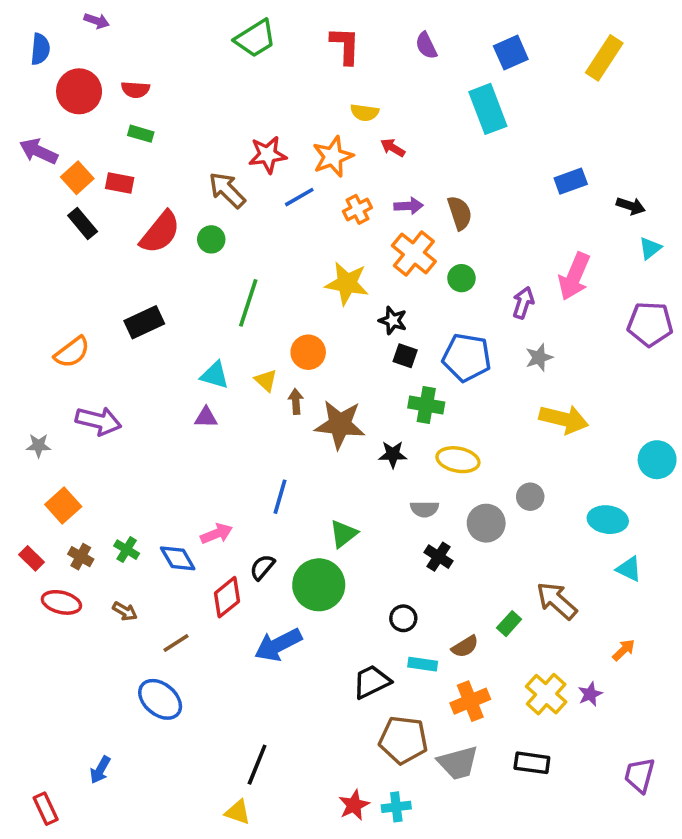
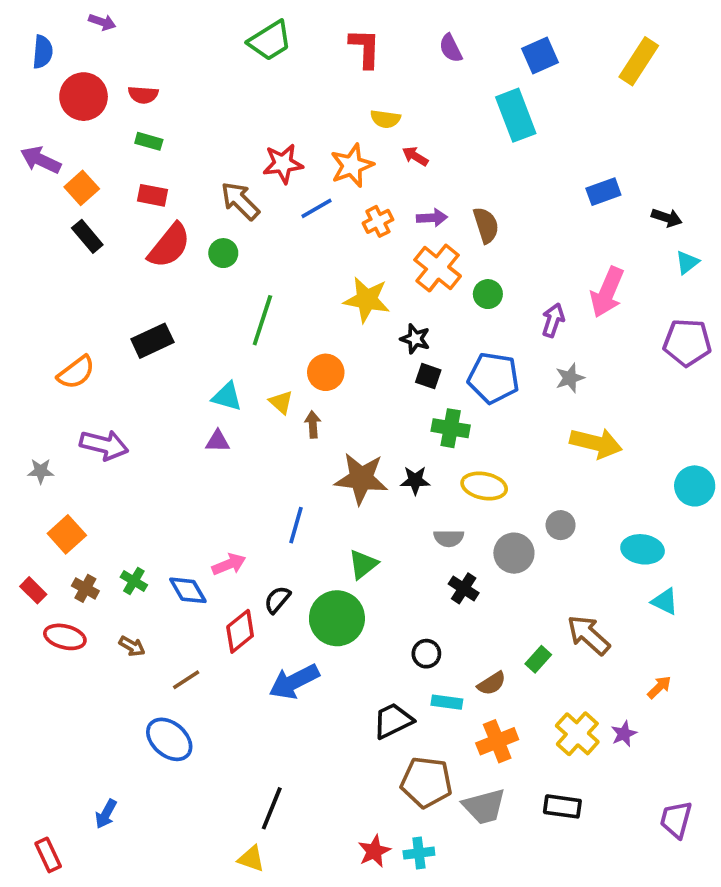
red rectangle: (120, 183) -> (152, 195), moved
brown star: (340, 424) -> (361, 479), moved

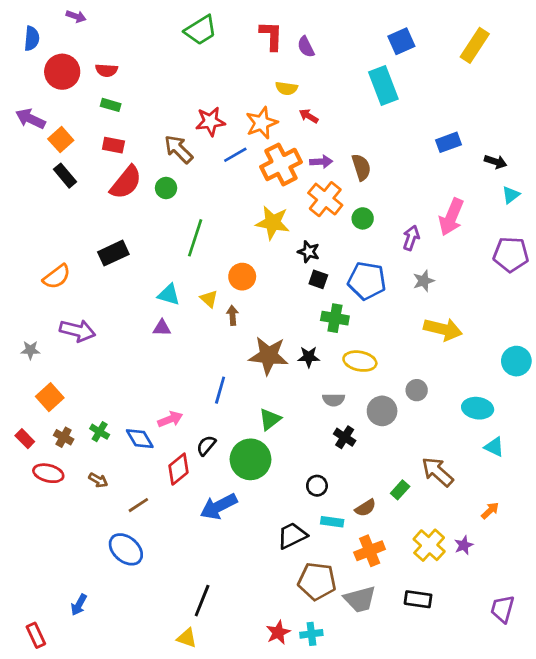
purple semicircle: (451, 48) -> (306, 47), moved
orange cross: (378, 221) -> (281, 164), size x1.8

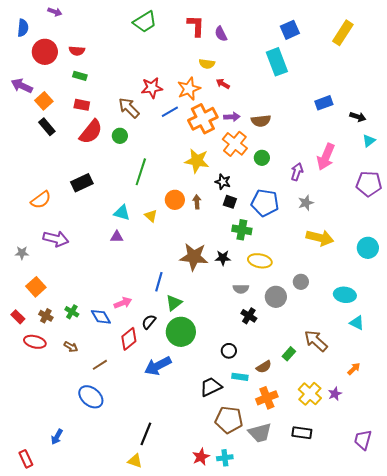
brown semicircle: (361, 167) -> (261, 121), turned 102
brown arrow: (232, 315) -> (197, 202), moved
cyan circle: (516, 361) -> (368, 248), moved
green triangle: (270, 419) -> (174, 303), moved

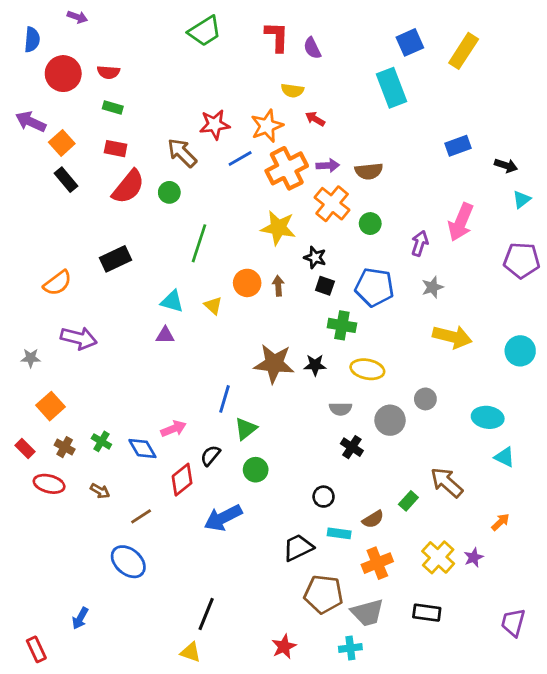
yellow rectangle: (343, 33) -> (464, 51), moved
green circle: (181, 332) -> (256, 470), size x0.6
cyan cross: (225, 458) -> (350, 648), moved

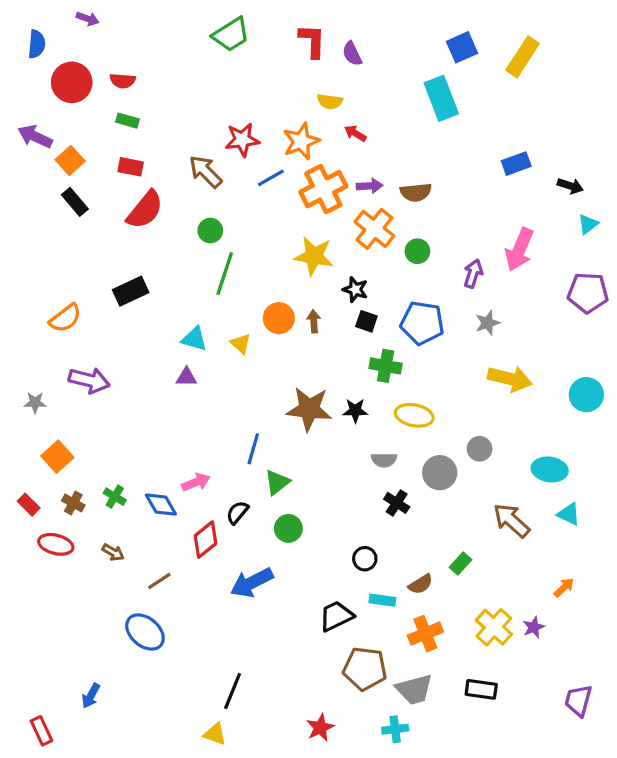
green circle: (169, 192) -> (210, 231), moved
brown arrow: (447, 482) -> (511, 520), moved

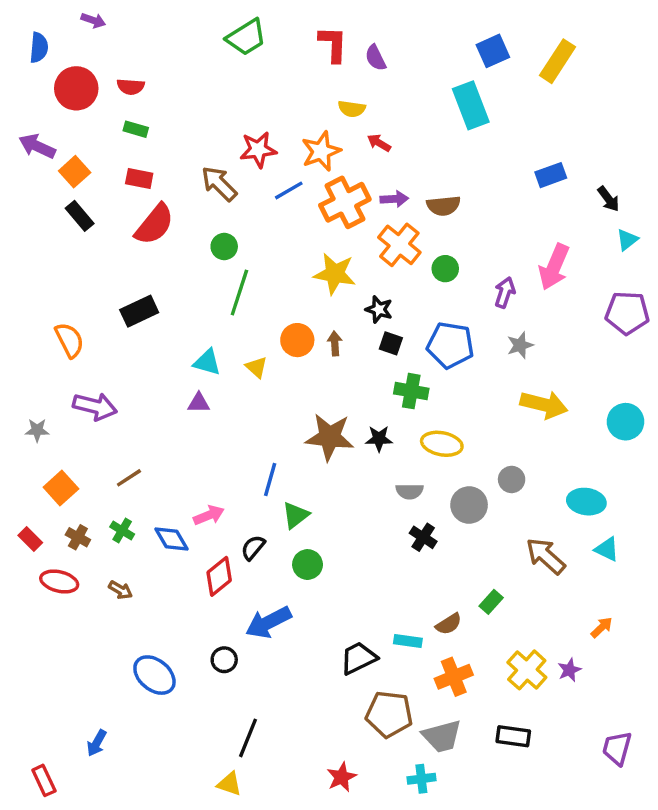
black arrow: (570, 186) -> (608, 199), turned 35
orange semicircle: (65, 318) -> (69, 340), turned -80
black circle: (365, 559) -> (224, 660), moved
brown line: (159, 581) -> (129, 478), moved

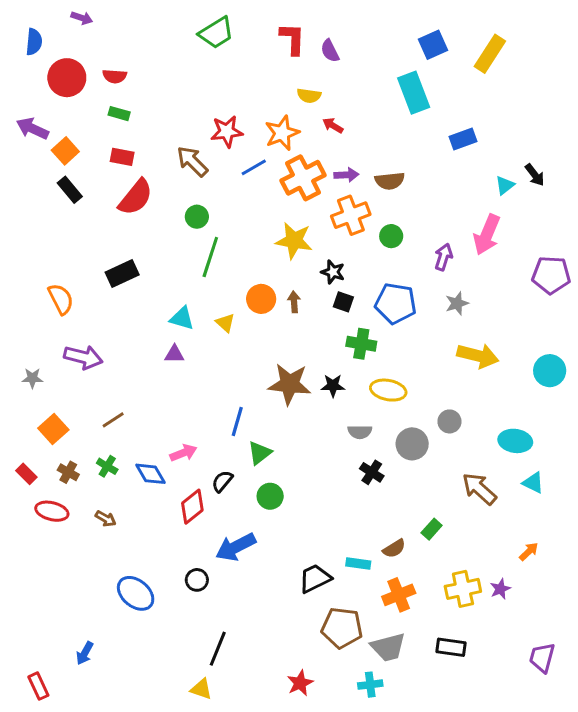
blue rectangle: (551, 175) -> (463, 139), moved
cyan triangle: (627, 240) -> (505, 185), moved
orange cross: (399, 245) -> (351, 215), turned 30
yellow cross: (527, 670) -> (463, 589), turned 36

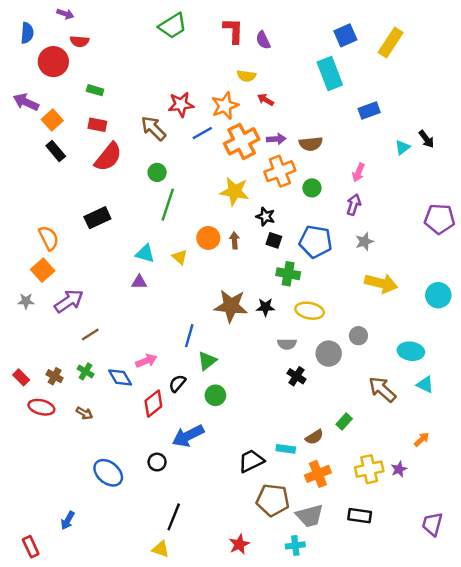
red semicircle: (115, 76) -> (80, 41), moved
pink arrow: (487, 235) -> (358, 172), moved, size x0.6
purple arrow: (83, 357) -> (69, 301), moved, turned -48
orange square: (53, 429) -> (43, 270), moved

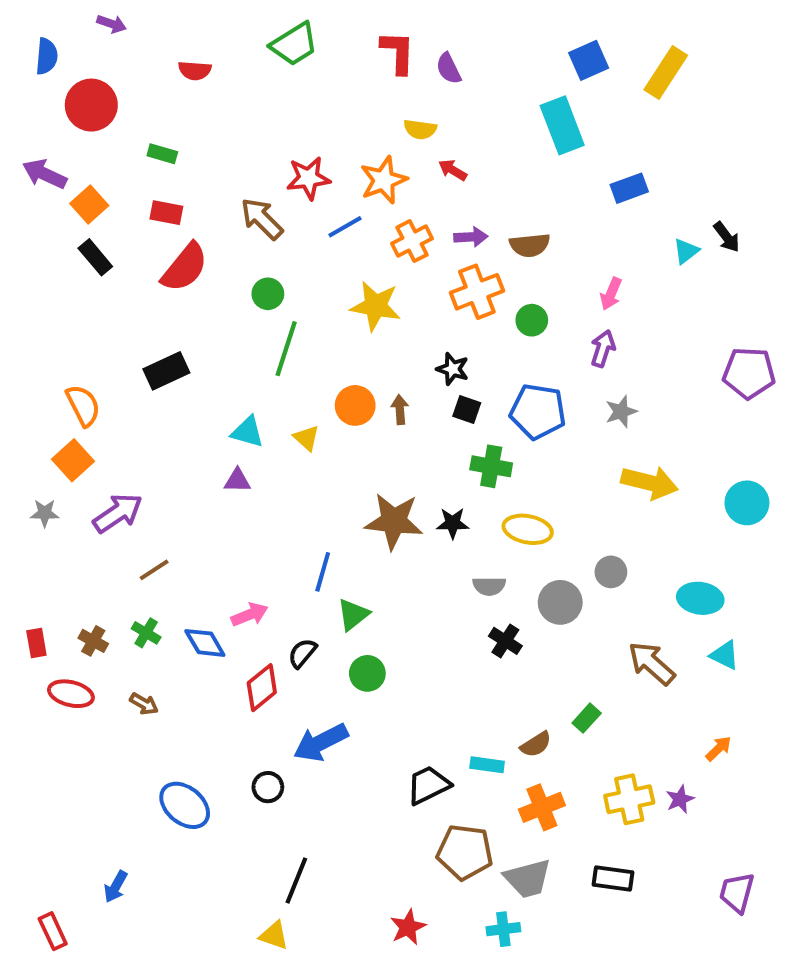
red semicircle: (80, 41) -> (195, 71), moved
orange cross: (242, 141) -> (412, 241), size x0.7
yellow star: (235, 191) -> (375, 306), moved
red rectangle: (21, 377) -> (36, 643), turned 35

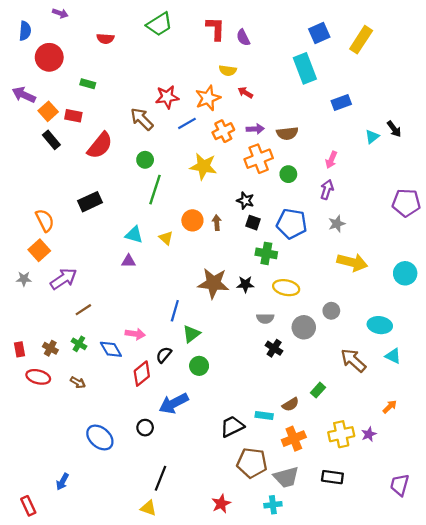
red rectangle: (166, 213) -> (73, 116), moved
pink arrow: (250, 615) -> (135, 334), turned 30

